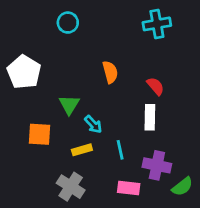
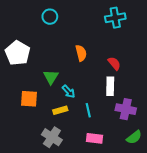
purple cross: (157, 165) -> (126, 109), moved

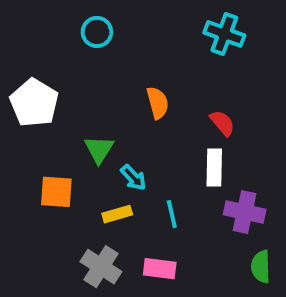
cyan cross: (115, 18) -> (224, 34), turned 30
green semicircle: (134, 137) -> (261, 267), turned 126
pink rectangle: (95, 138) -> (160, 269), moved

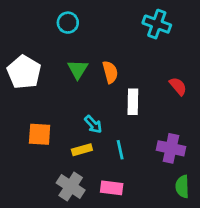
red semicircle: (222, 123) -> (178, 86), moved
green triangle: (99, 149) -> (78, 69), moved
white rectangle: (214, 168) -> (133, 102), moved

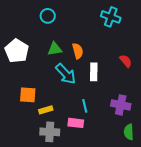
green triangle: (78, 69) -> (55, 49), turned 49
cyan arrow: (93, 124) -> (66, 74), moved, size x1.6
yellow rectangle: (82, 150) -> (46, 110), moved
gray cross: (71, 187) -> (50, 132), turned -30
pink rectangle: (112, 188) -> (76, 123), moved

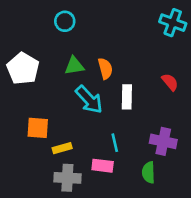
cyan cross: (111, 17) -> (173, 23), moved
green semicircle: (129, 132) -> (148, 172), moved

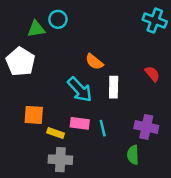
green triangle: (74, 66) -> (36, 29), moved
orange semicircle: (105, 69) -> (94, 62), turned 144
yellow rectangle: (62, 148) -> (56, 133), turned 35
pink rectangle: (103, 166) -> (80, 123), moved

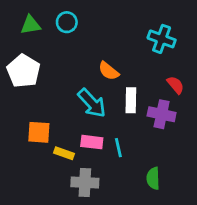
cyan cross: (155, 21) -> (162, 39), moved
green triangle: (36, 29) -> (31, 25), moved
purple cross: (146, 127) -> (162, 114), moved
gray cross: (60, 160) -> (85, 183), moved

